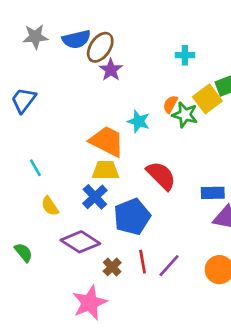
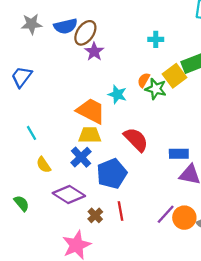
purple line: (169, 266) -> (166, 214), moved

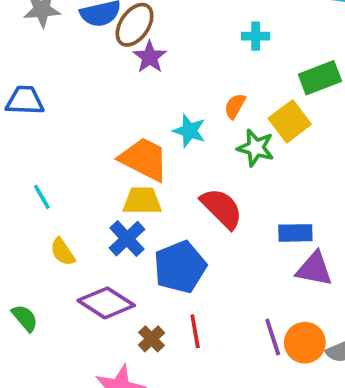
yellow square: (174, 76) -> (290, 121), moved
blue trapezoid: (22, 77) -> (25, 100), turned 55
green star: (156, 89) -> (256, 148), moved
purple line: (166, 214) -> (273, 337), turned -60

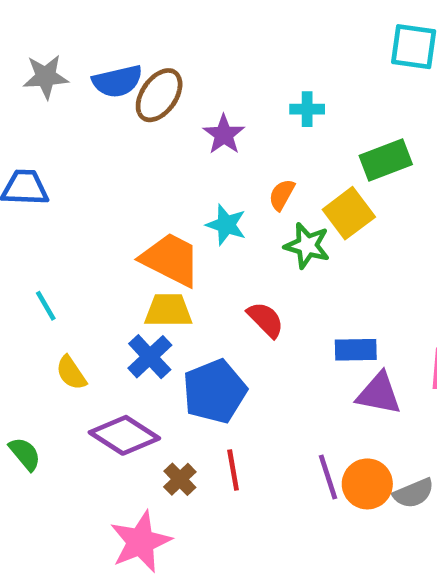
purple star: (150, 57) -> (224, 135), moved
red semicircle: (222, 208) -> (265, 320), size x0.7

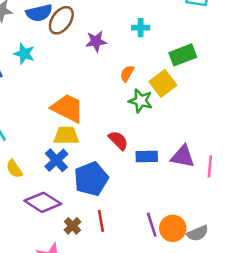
purple star: (224, 135) -> (96, 41), turned 30
cyan star: (226, 225) -> (24, 54), moved
blue rectangle: (356, 350) -> (147, 156), moved
purple triangle: (379, 394) -> (183, 156), moved

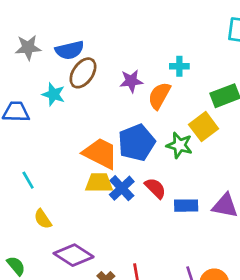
brown ellipse: (61, 20) -> (83, 73), moved
orange semicircle: (127, 74) -> (159, 96), moved, size x1.5
blue cross: (56, 160) -> (122, 188), moved
blue pentagon: (91, 179) -> (137, 143), moved

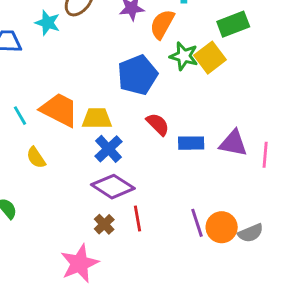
green star: (179, 145) -> (184, 56), moved
orange trapezoid: (100, 153) -> (59, 110), moved
blue cross: (122, 188) -> (109, 149), moved
purple diamond: (74, 255) -> (113, 187), moved

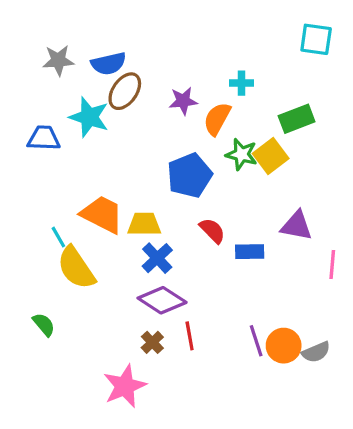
cyan star: (48, 23) -> (89, 117), size x1.4
cyan line: (20, 116) -> (58, 237), moved
purple triangle: (233, 143) -> (297, 226), moved
yellow semicircle: (36, 158) -> (76, 268), size x1.8

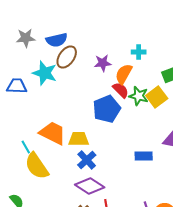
red semicircle: (212, 231) -> (121, 90), moved

